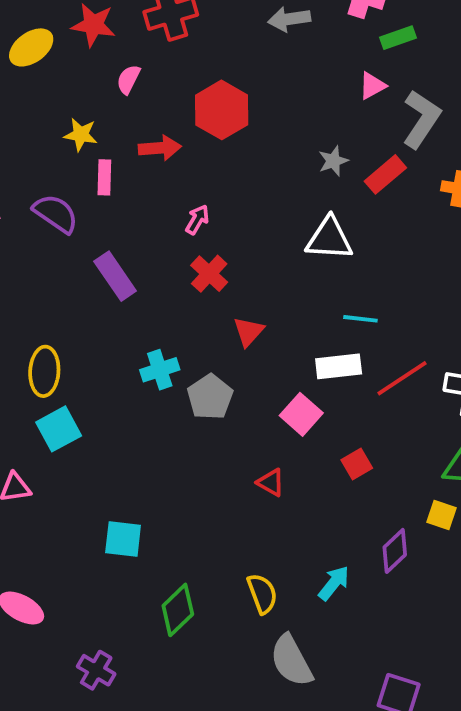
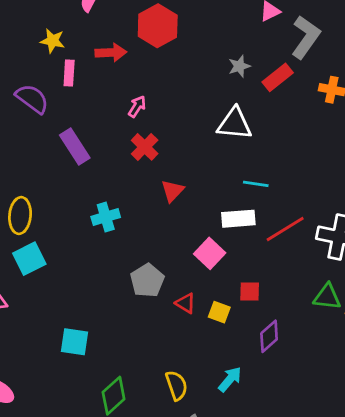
gray pentagon: (210, 397) -> (147, 281), moved
red square: (357, 464) -> (250, 292), turned 30
yellow square: (441, 515) -> (219, 312), moved
purple diamond: (395, 551) -> (269, 336), moved

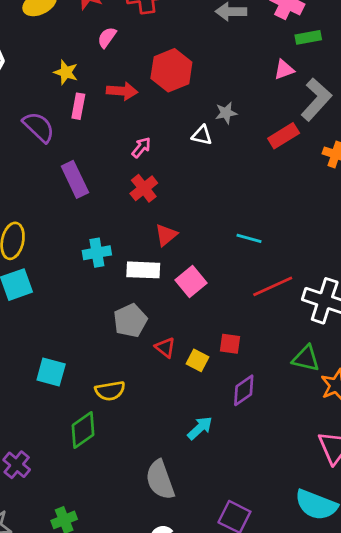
gray star: (239, 66) -> (226, 113), moved
white triangle: (235, 124) -> (202, 135), moved, size x0.6
white rectangle: (238, 219) -> (143, 270), moved
pink square: (210, 253) -> (191, 282), moved
yellow semicircle: (176, 385) -> (110, 391), moved, turned 92

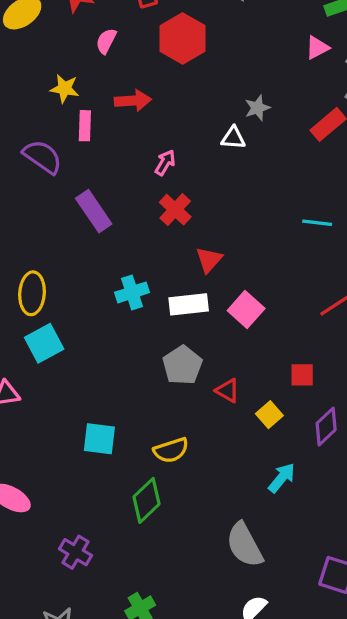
red hexagon: (171, 70) -> (182, 38), moved
cyan line: (249, 238) -> (317, 223), moved
yellow square: (198, 360) -> (269, 415), moved, turned 30

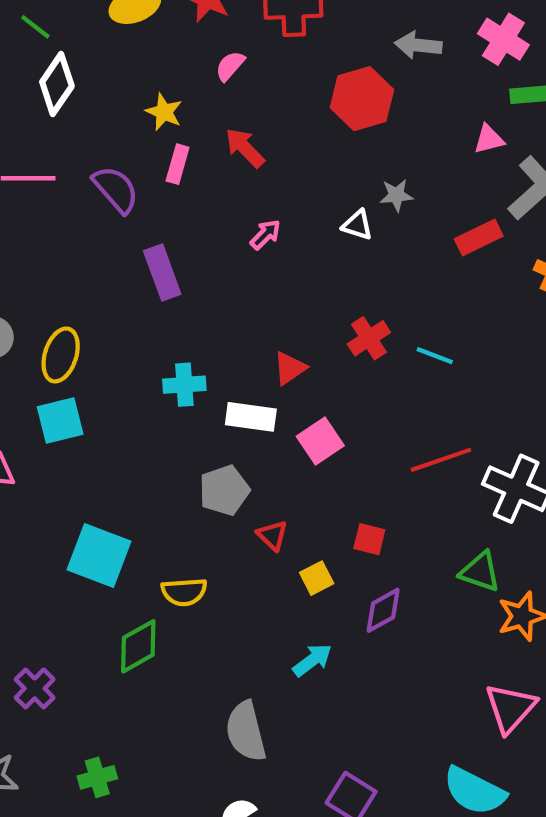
red hexagon: (182, 38) -> (362, 99), moved
red arrow: (133, 101) -> (245, 148), turned -144
red cross: (175, 210) -> (369, 338), moved
cyan square: (99, 439) -> (99, 556), size x1.4

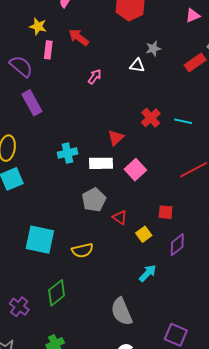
purple rectangle: (162, 272) -> (32, 103), moved
green diamond: (138, 646) -> (57, 293), moved

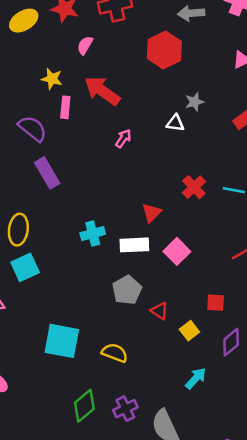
red arrow: (79, 37) -> (102, 91), size x1.4
yellow semicircle: (82, 250) -> (115, 353), turned -145
purple cross: (19, 307) -> (125, 409), moved, turned 30

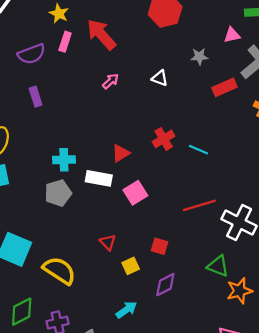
gray star: (194, 102) -> (199, 57), moved
purple semicircle: (32, 128) -> (31, 54), turned 108
purple rectangle: (47, 173) -> (36, 97), size x0.7
gray pentagon: (127, 290) -> (58, 193), moved
yellow semicircle: (115, 353) -> (59, 270), size x1.4

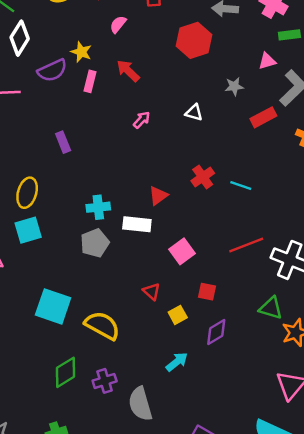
red arrow: (101, 34) -> (128, 71), size x0.7
purple semicircle: (31, 54) -> (52, 70), moved
pink square: (135, 193) -> (182, 251), moved

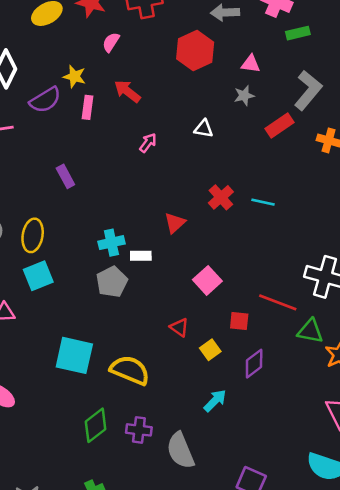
pink triangle: (267, 61) -> (251, 64), moved, turned 30
white rectangle: (137, 224) -> (141, 256), moved, size x0.7
red line: (246, 245) -> (278, 302), moved, turned 48
purple cross: (105, 381) -> (139, 430), turned 30

